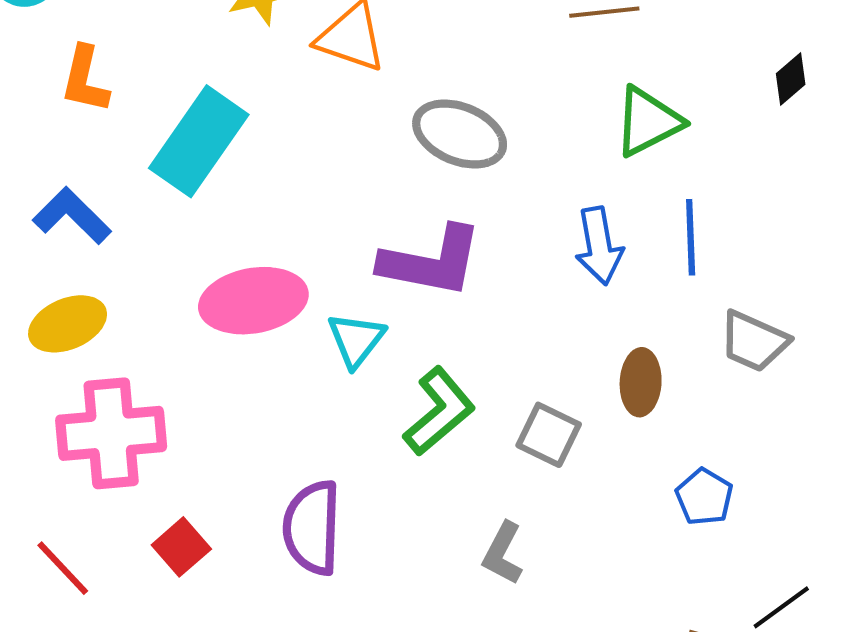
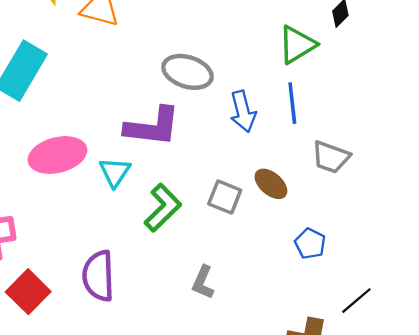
green triangle: (648, 122) -> (297, 45), moved
gray ellipse: (460, 134) -> (187, 72), moved
brown ellipse: (641, 382) -> (271, 184), turned -48
gray square: (549, 435) -> (225, 197), moved
red square: (181, 547) -> (28, 292), size x1.4

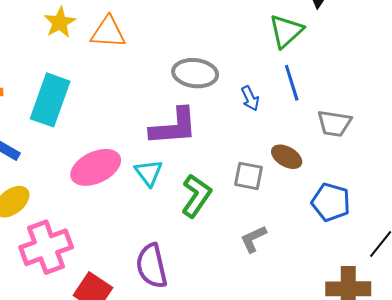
blue arrow: (243, 111) -> (250, 98), size x0.7
blue pentagon: (310, 244) -> (331, 202), size x1.4
gray L-shape: (203, 282) -> (253, 239), moved, turned 52

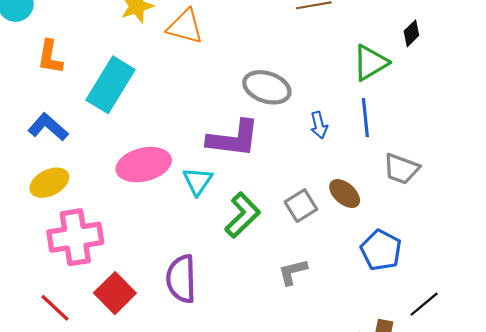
gray square: (249, 176) -> (301, 206), turned 36

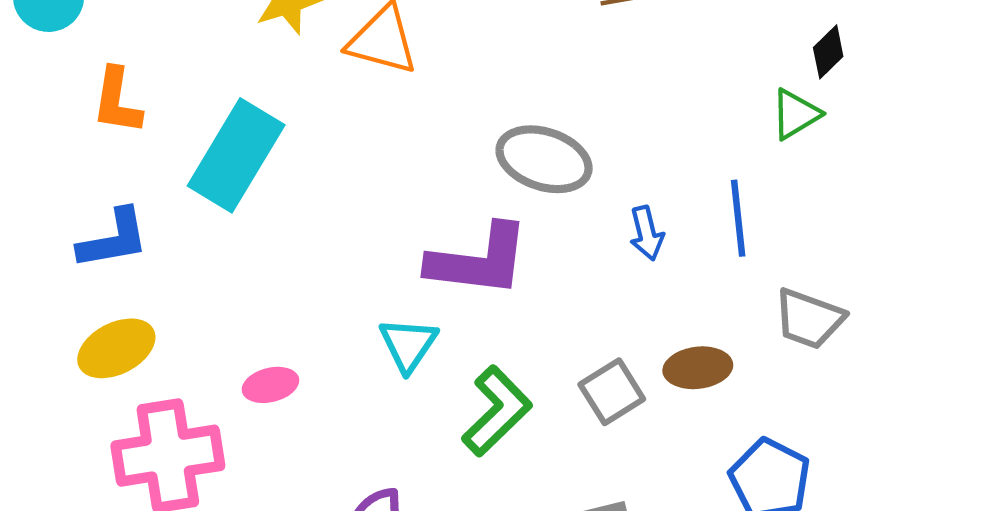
green triangle: (370, 63) -> (795, 114), moved, size x0.7
blue L-shape: (48, 127) -> (113, 239), turned 129
pink ellipse: (144, 165) -> (270, 385), moved, size x0.5
brown ellipse: (345, 194) -> (698, 368), turned -48

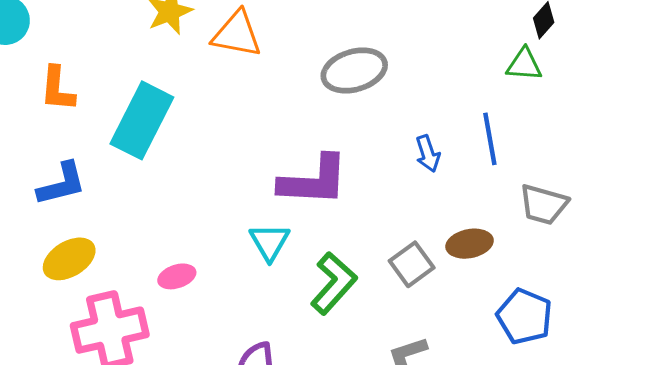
green triangle: (795, 114) -> (524, 65), turned 39
gray ellipse: (544, 159) -> (354, 71), moved, turned -30

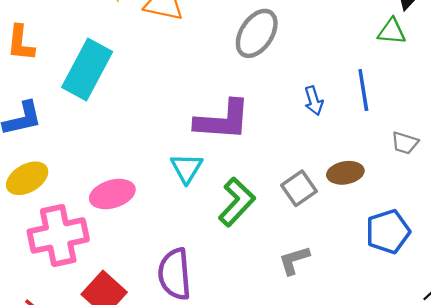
gray ellipse: (354, 71) -> (257, 33), turned -42
gray trapezoid: (544, 204) -> (405, 143), size x0.7
pink ellipse: (177, 276) -> (112, 194), size x1.5
blue pentagon: (525, 316) -> (388, 232), turned 30

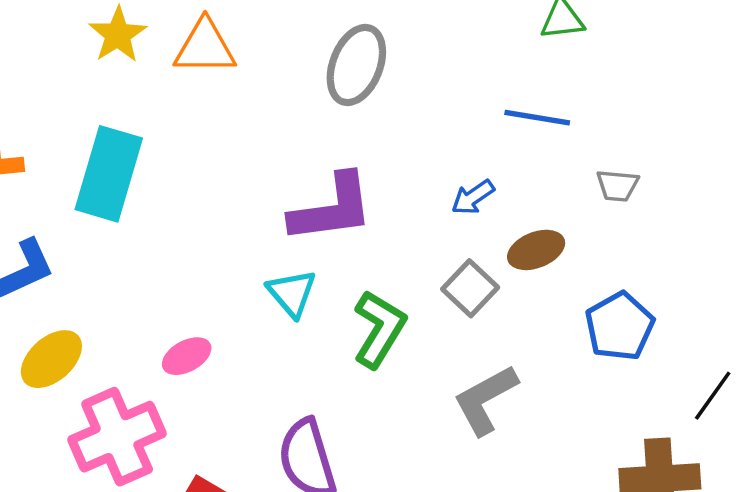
blue line: (363, 90) -> (537, 118), turned -60
blue arrow: (314, 101) -> (473, 197), moved, turned 84
pink ellipse: (112, 194) -> (187, 356), size x0.7
gray L-shape: (294, 260) -> (485, 400), size x1.4

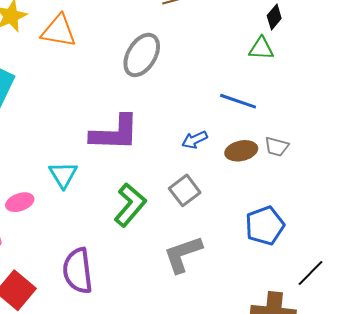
brown ellipse: (536, 250) -> (241, 151), moved
cyan triangle: (292, 293) -> (63, 175), moved

